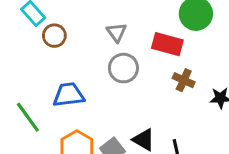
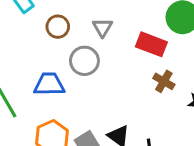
brown circle: (54, 36) -> (58, 27), moved
gray circle: (123, 68) -> (84, 61), moved

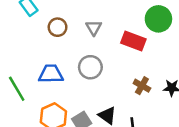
gray circle: (84, 61) -> (90, 67), moved
brown cross: (164, 81) -> (142, 86), moved

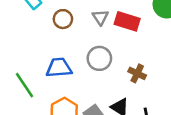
red rectangle: (133, 41) -> (127, 21), moved
brown cross: (142, 86) -> (137, 73), moved

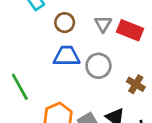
blue trapezoid: (59, 68) -> (67, 56), moved

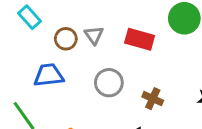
gray triangle: (103, 24) -> (94, 35), moved
blue trapezoid: (67, 56) -> (49, 75), moved

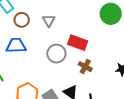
brown circle: (66, 39) -> (22, 20), moved
red rectangle: (140, 39) -> (78, 43), moved

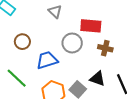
brown circle: (22, 20) -> (22, 42), moved
blue trapezoid: (16, 45) -> (47, 60), moved

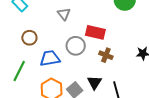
green line: (17, 78) -> (19, 71), turned 65
black triangle: (97, 79) -> (94, 82), turned 35

